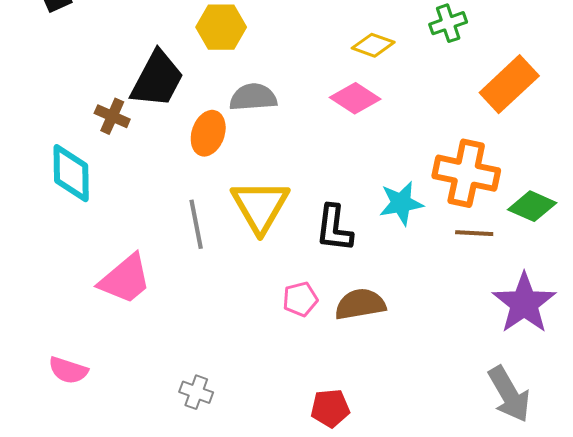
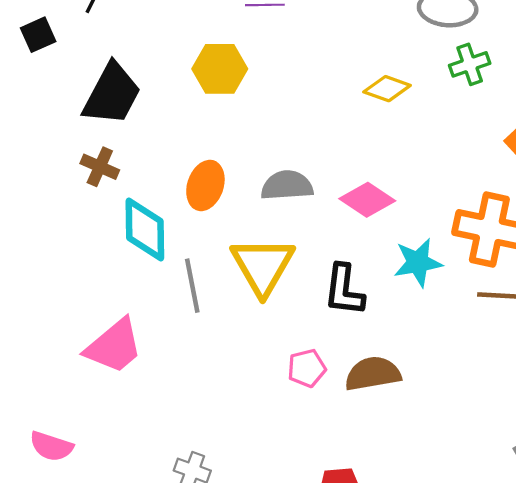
black trapezoid: (157, 79) -> (112, 94), moved
gray semicircle: (253, 97) -> (287, 185), moved
pink diamond: (355, 98) -> (367, 200), moved
cyan diamond: (71, 173) -> (145, 229), moved

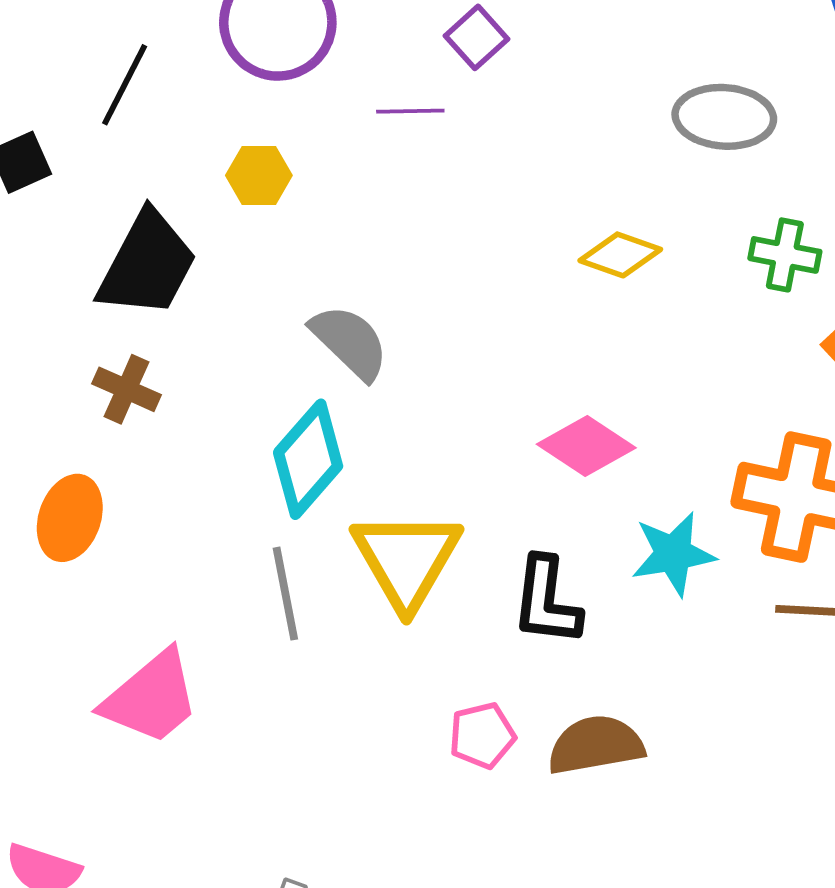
green cross: (470, 64) -> (785, 255), moved, turned 30
yellow hexagon: (220, 69) -> (259, 175), moved, size x0.7
orange ellipse: (205, 185) -> (70, 518), moved
gray semicircle: (287, 185) -> (350, 342), moved, turned 48
cyan diamond: (145, 229) -> (308, 459), moved, turned 42

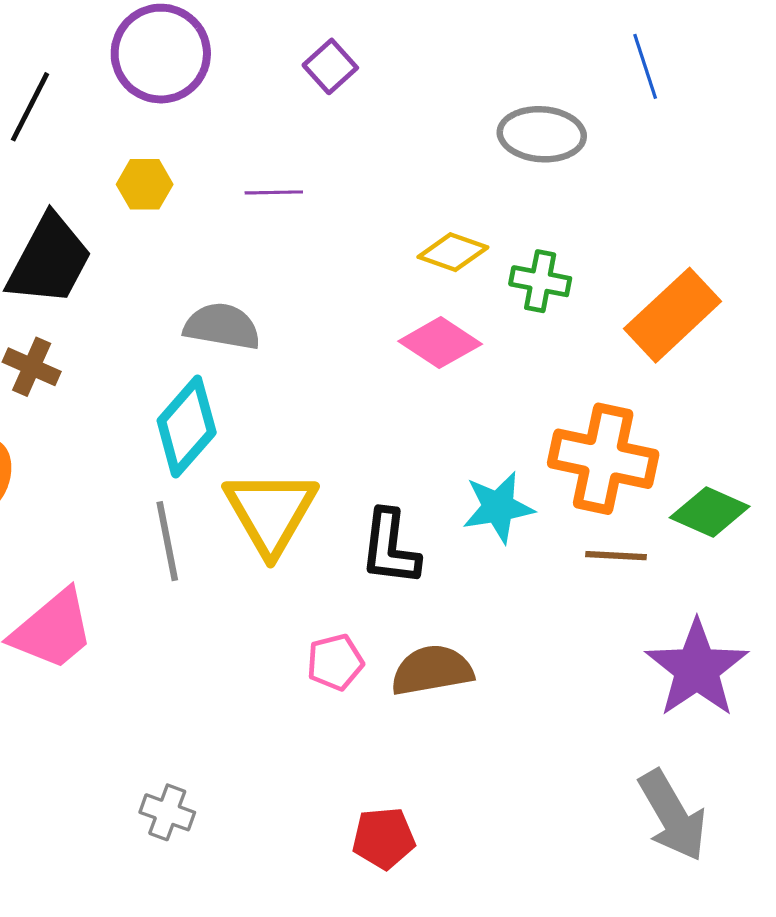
purple line: (410, 111) -> (274, 192), moved
green cross: (785, 255) -> (540, 281), moved
gray semicircle: (350, 342) -> (222, 326), turned -34
pink diamond: (586, 446) -> (440, 343), moved

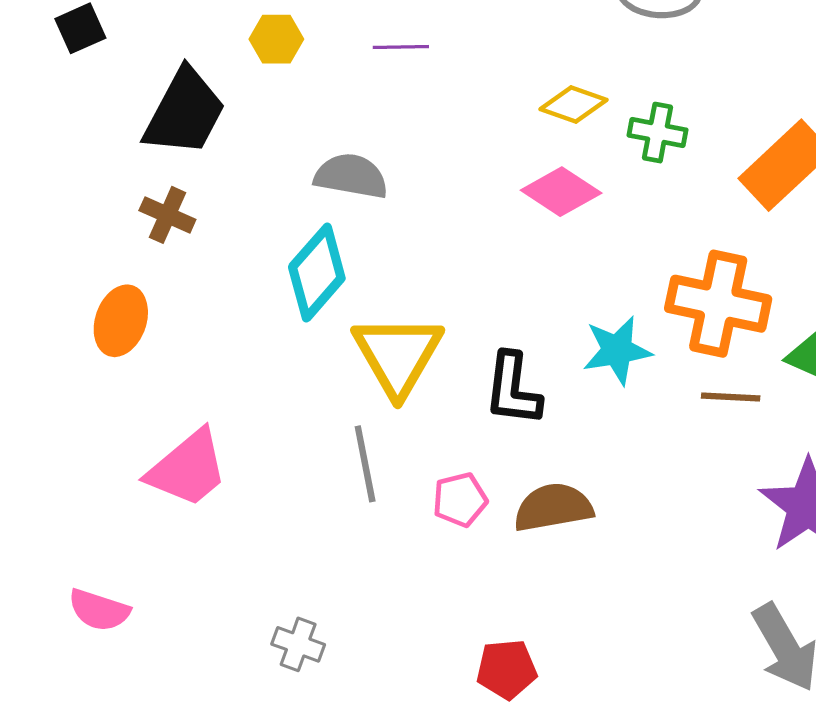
gray line: (167, 541) -> (365, 464), moved

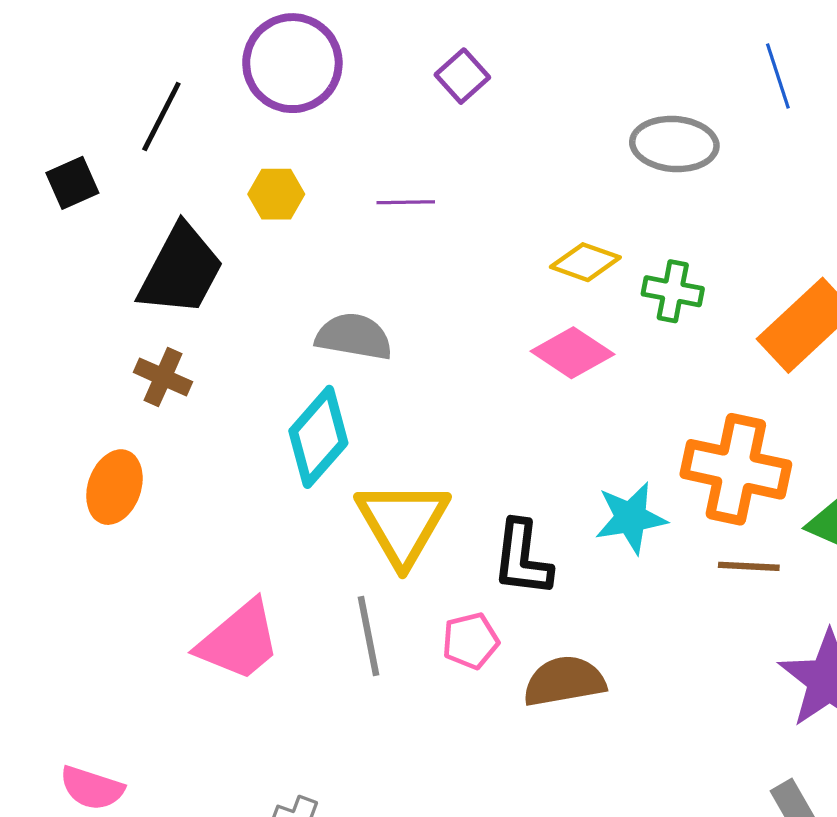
pink trapezoid: (188, 469) -> (239, 641), moved
pink pentagon: (460, 500) -> (470, 641), moved

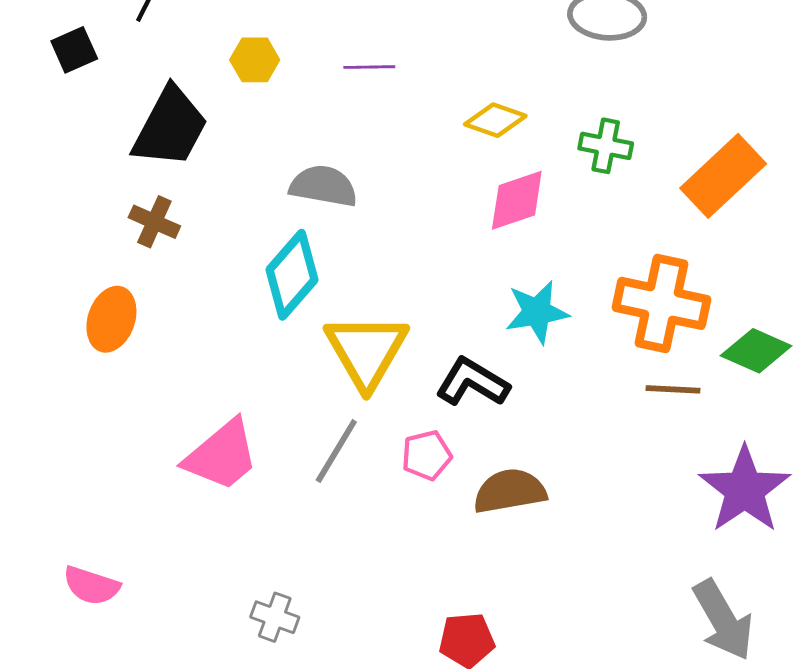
yellow diamond: (585, 262) -> (495, 120), moved
pink diamond: (572, 353) -> (517, 200), turned -52
cyan star: (631, 518) -> (537, 312), moved
black L-shape: (522, 558) -> (472, 382), turned 114
gray line: (369, 636) -> (336, 451), turned 42

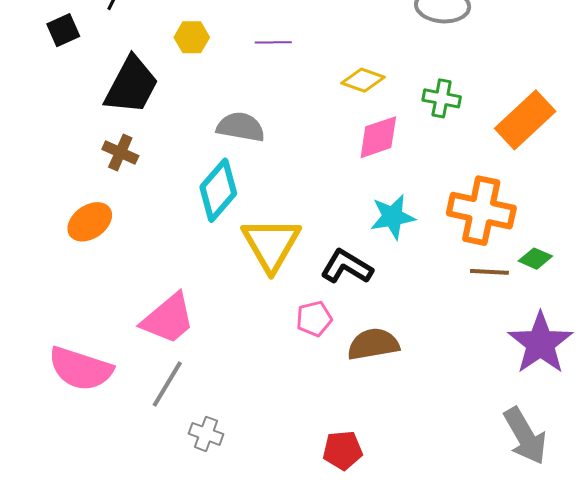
orange ellipse: (111, 319) -> (90, 222), turned 36
green diamond: (756, 351) -> (535, 259), moved, size x0.7
gray line: (336, 451) -> (167, 384), moved
pink semicircle: (91, 586) -> (81, 369), moved, size x1.6

